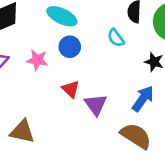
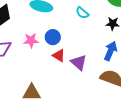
blue circle: (70, 47) -> (53, 37), moved

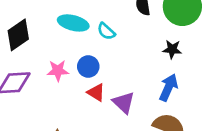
cyan semicircle: (82, 13) -> (106, 31), moved

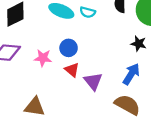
cyan semicircle: (106, 31) -> (88, 12), moved, turned -35
pink star: (58, 71) -> (43, 58), moved

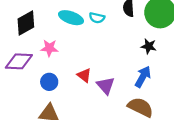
blue circle: (69, 48) -> (49, 82), moved
pink star: (43, 58) -> (49, 48), moved

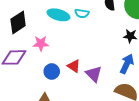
blue circle: (49, 82) -> (52, 71), moved

